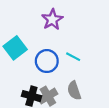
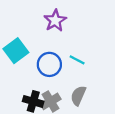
gray semicircle: (74, 91) -> (78, 96), turned 42

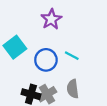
gray semicircle: (78, 96) -> (73, 89), turned -30

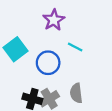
cyan line: (72, 56) -> (75, 47), moved

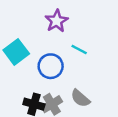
gray semicircle: (76, 93) -> (80, 98), turned -42

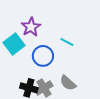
purple star: (57, 21) -> (31, 27), moved

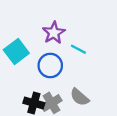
purple star: (31, 27) -> (54, 33), moved

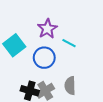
gray semicircle: (80, 97) -> (70, 86), turned 48

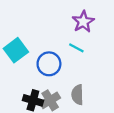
purple star: (47, 29) -> (83, 22), moved

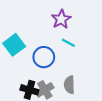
purple star: (83, 22) -> (61, 19), moved

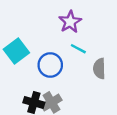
gray semicircle: (69, 85) -> (99, 69), moved

